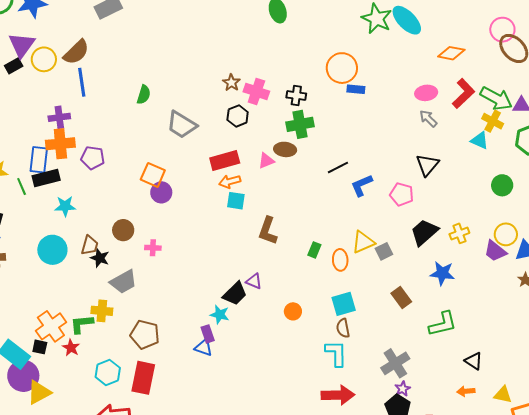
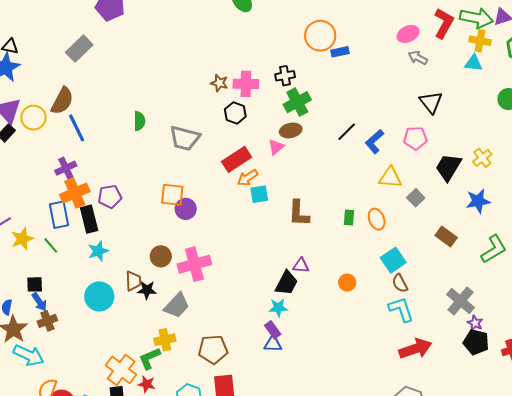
black rectangle: (46, 178) -> (89, 219), moved, turned -72
yellow triangle: (363, 242) -> (390, 177), moved, turned 45
pink cross: (153, 248) -> (194, 264), size x2.0

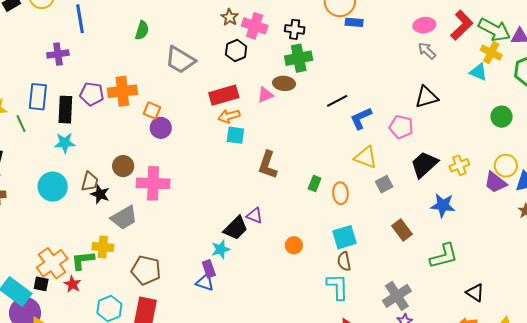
black triangle: (431, 102) -> (426, 97), turned 35
orange cross: (75, 193) -> (122, 91), moved
orange square: (172, 195) -> (152, 110), size x0.7
cyan star: (278, 308) -> (221, 249), turned -30

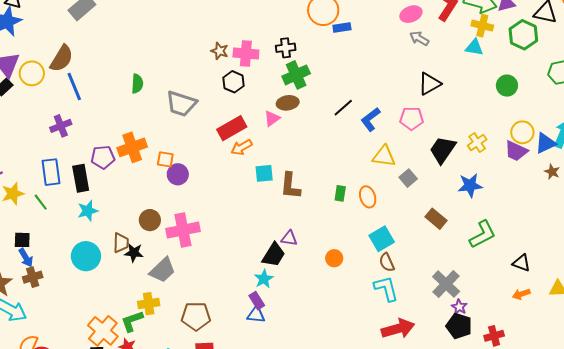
cyan square: (235, 135) -> (264, 173), moved

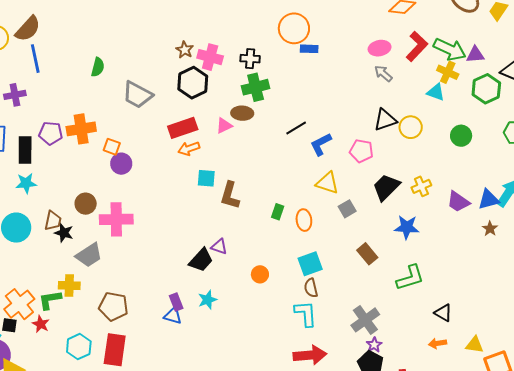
black hexagon: (233, 82) -> (193, 83), size x1.4
yellow circle: (522, 132) -> (411, 127), moved
cyan star: (264, 279) -> (207, 300), moved

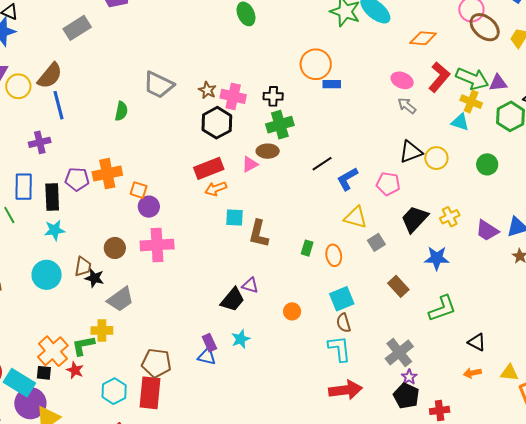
pink ellipse: (380, 48) -> (402, 80), turned 35
gray trapezoid: (137, 95) -> (159, 85), moved
pink cross: (116, 219) -> (157, 245), moved
brown pentagon: (114, 306) -> (156, 363), moved

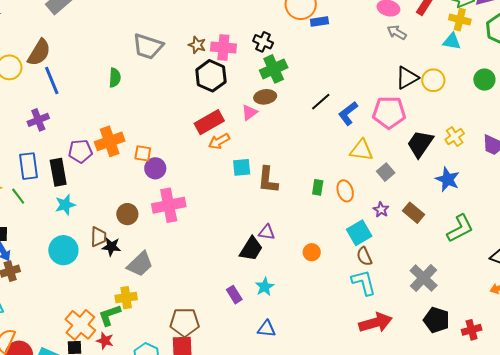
black cross: (273, 96) -> (263, 42), turned 30
pink pentagon: (388, 184) -> (389, 112), size x1.4
blue star: (437, 258) -> (448, 179), turned 30
blue triangle: (207, 356) -> (267, 329), moved
purple star: (409, 377) -> (381, 210), moved

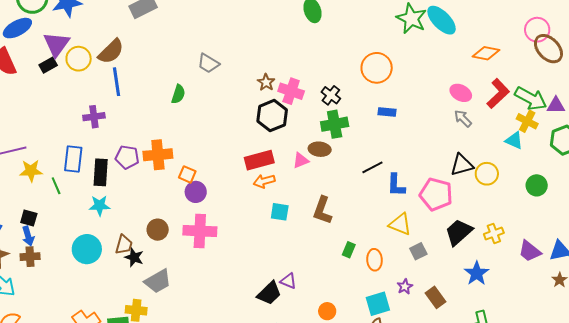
blue rectangle: (319, 22) -> (387, 112), moved
gray trapezoid: (148, 46) -> (208, 63), moved, size x0.7
blue L-shape: (348, 113) -> (396, 185), turned -65
brown L-shape: (268, 180) -> (322, 210), moved

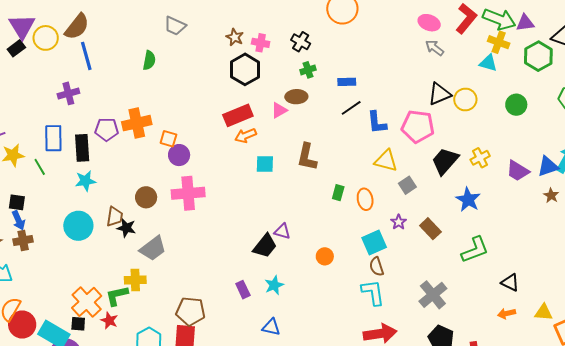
pink cross: (291, 91) -> (261, 43), size x0.7
blue rectangle: (387, 112) -> (347, 82), moved
green cross: (335, 124) -> (308, 70), size x0.6

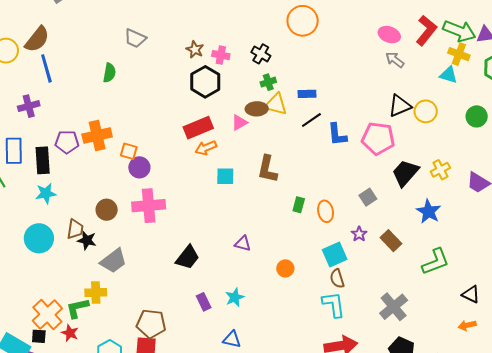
yellow triangle: (386, 161) -> (276, 104), moved
black trapezoid: (265, 246) -> (188, 257), moved

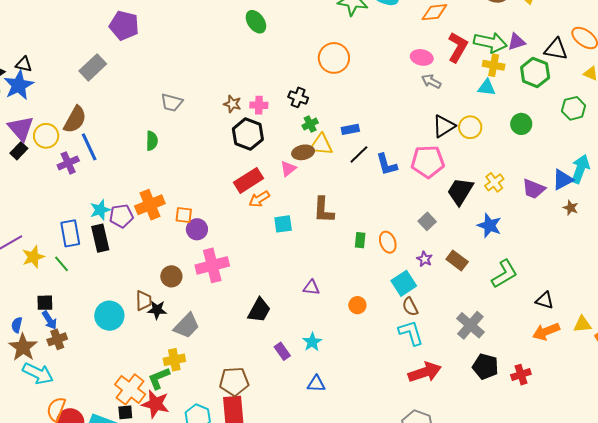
purple cross: (29, 106) -> (68, 163), moved
cyan star: (46, 193) -> (100, 210), moved
orange arrow: (467, 325) -> (546, 332), size x1.5
red star: (70, 333) -> (155, 404), size x1.6

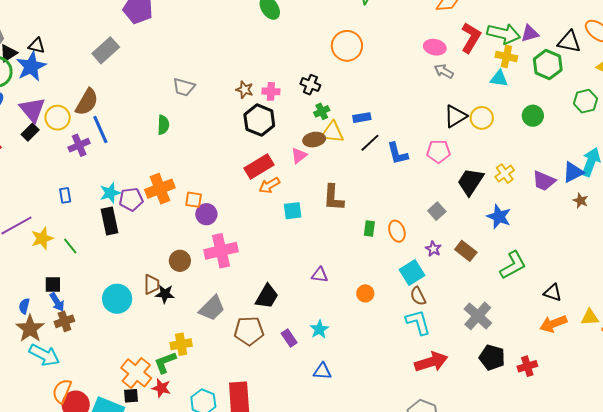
pink pentagon: (428, 162) -> (439, 151), size x0.7
blue rectangle: (70, 233) -> (65, 195), moved, size x0.6
gray trapezoid: (187, 326) -> (212, 308), moved
brown pentagon: (234, 382) -> (249, 331), moved
red star: (155, 404) -> (161, 388), size x0.7

